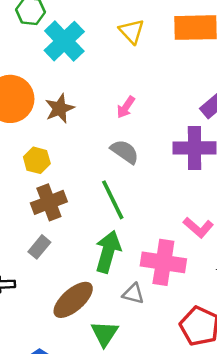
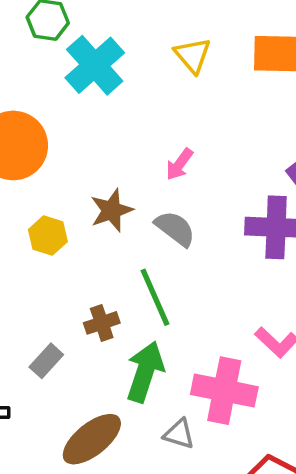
brown star: (60, 108) -> (111, 210), moved
brown cross: (49, 202) -> (102, 323), moved, size x0.7

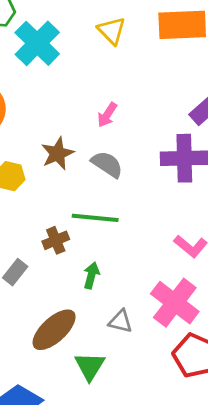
green line: (155, 297) -> (95, 218), turned -57
green arrow: (145, 372) -> (91, 275), size x0.6
pink cross: (224, 391) -> (175, 303), moved, turned 30

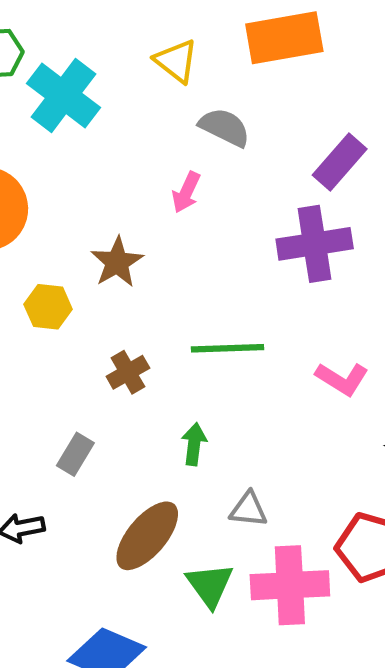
gray semicircle: (107, 164) -> (225, 127), moved
green line: (95, 218) -> (228, 348), moved
brown cross: (56, 240) -> (128, 372), moved
pink cross: (175, 303) -> (290, 585), moved, turned -33

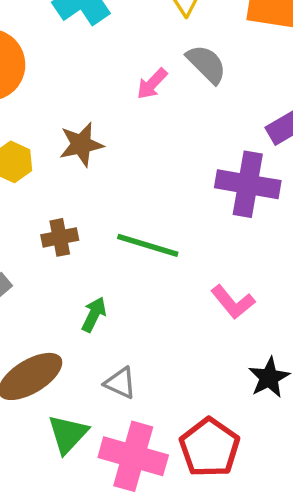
pink arrow: (186, 192) -> (152, 84), moved

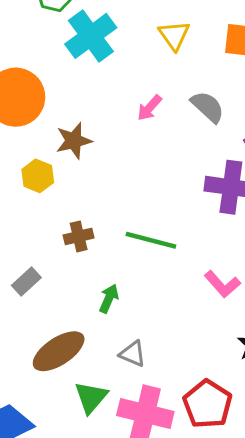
gray semicircle: (206, 64) -> (208, 107), moved
brown star: (81, 144) -> (74, 141), moved

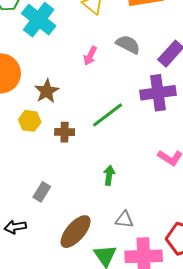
brown cross: (79, 236) -> (65, 132), moved, turned 30
green line: (151, 240) -> (108, 115), moved, turned -36
green arrow: (109, 299) -> (109, 175), moved

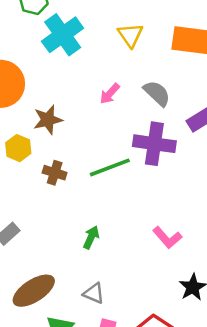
purple cross: (158, 93) -> (154, 144), moved

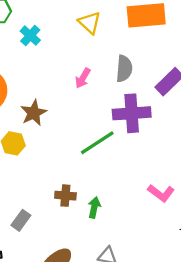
cyan cross: (63, 35) -> (30, 36), size x0.6
gray semicircle: (157, 93) -> (124, 69), turned 64
brown cross: (55, 173) -> (65, 196), moved

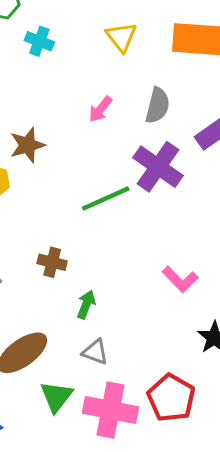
cyan cross: (30, 36) -> (39, 41), turned -30
purple cross: (132, 113) -> (158, 167), turned 30
green arrow: (94, 208) -> (86, 305), moved

